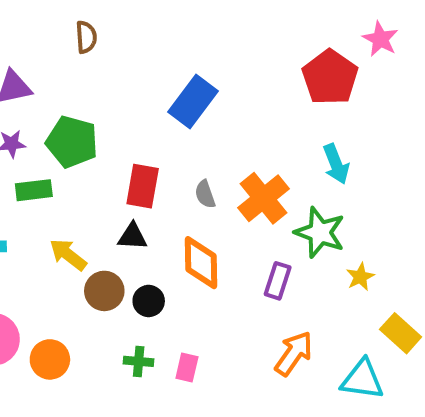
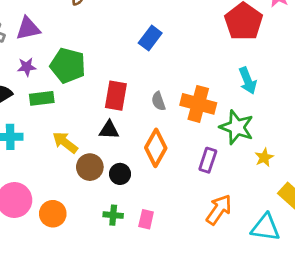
blue rectangle: (193, 101) -> (150, 38), size x0.7
orange cross: (264, 198) -> (198, 104), turned -36
orange diamond: (201, 263) -> (156, 148), turned 30

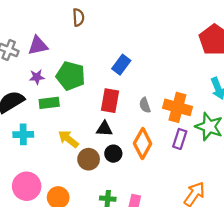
blue rectangle: (150, 38) -> (121, 65), moved
purple rectangle: (208, 160) -> (180, 139), moved
black circle: (120, 174) -> (113, 154), moved

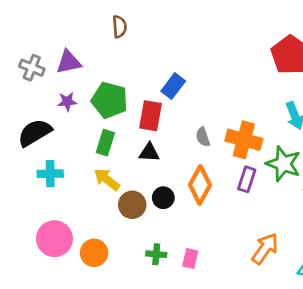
red rectangle: (110, 101) -> (151, 116), moved
green rectangle: (49, 103) -> (105, 143), moved, turned -66
black triangle: (104, 129) -> (149, 152), moved

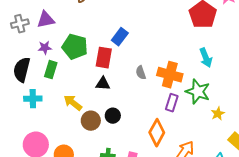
gray cross: (32, 68) -> (20, 24), turned -36
black semicircle: (35, 133) -> (22, 70), turned -45
green rectangle: (105, 143) -> (51, 70), moved
orange diamond: (200, 185) -> (157, 133), moved

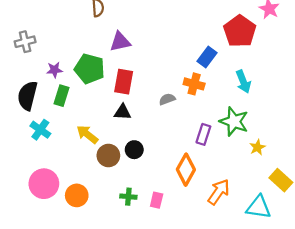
purple triangle: (46, 20) -> (120, 42), moved
blue rectangle: (120, 37) -> (207, 57), moved
gray semicircle: (141, 73) -> (167, 99), turned 88
orange cross: (170, 75) -> (194, 84), moved, size x0.7
cyan cross: (33, 99) -> (40, 130), turned 36

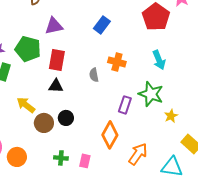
blue rectangle: (207, 57) -> (102, 25), moved
gray semicircle: (167, 99) -> (94, 75), turned -80

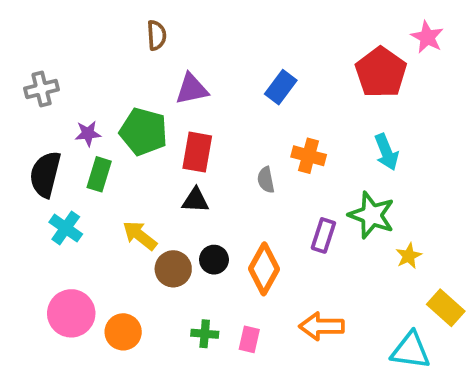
orange diamond: (110, 135) -> (264, 269), moved
orange arrow: (138, 154) -> (322, 326), moved, turned -125

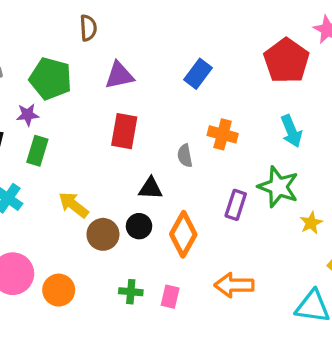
green pentagon: (144, 132) -> (51, 79), moved
black triangle: (195, 200) -> (150, 188), moved

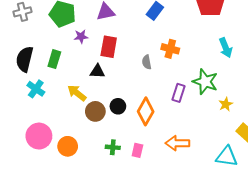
purple star: (28, 115) -> (81, 36), moved
cyan arrow: (291, 131) -> (226, 48), moved
black triangle: (150, 188) -> (97, 71), moved

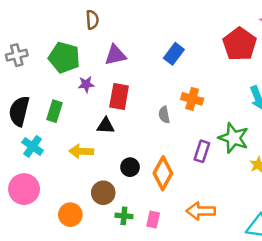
yellow arrow: (77, 93) -> (81, 151), turned -36
brown circle: (95, 111) -> (103, 193), moved
pink circle: (39, 136) -> (24, 189), moved

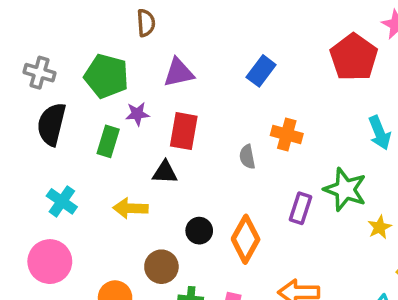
gray cross: (17, 55) -> (39, 73), turned 30
black semicircle: (19, 111) -> (52, 124), moved
green rectangle: (54, 111) -> (108, 141), moved

